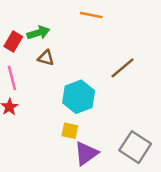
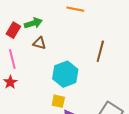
brown line: (123, 68) -> (100, 51), turned -35

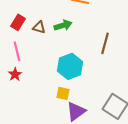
green arrow: (33, 23) -> (63, 25), moved
brown triangle: (39, 43) -> (39, 27), moved

